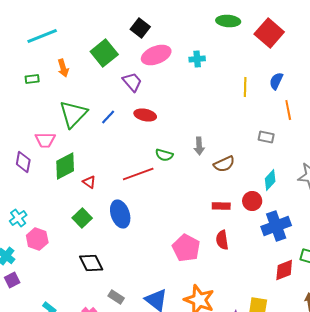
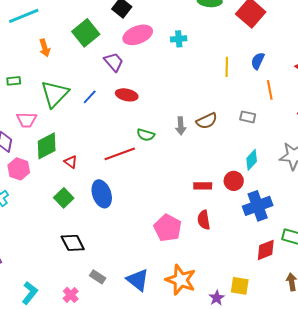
green rectangle: (32, 79) -> (14, 81), moved
brown semicircle: (224, 164) -> (207, 121), moved
pink hexagon: (37, 239) -> (19, 169), moved

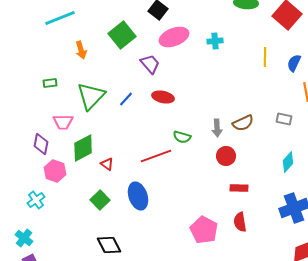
yellow line: (227, 67) -> (265, 57), moved
red circle: (234, 181) -> (226, 156), moved

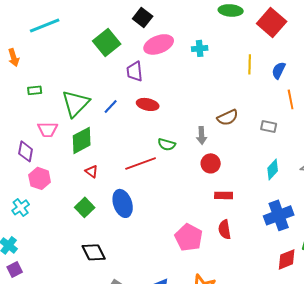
orange arrow: (81, 50) -> (14, 57), moved
purple trapezoid: (150, 64) -> (135, 71), turned -145
brown semicircle: (243, 123) -> (228, 117), moved
green diamond: (83, 148) -> (82, 140), moved

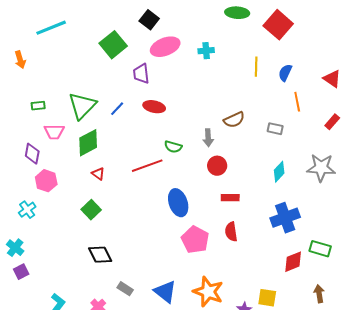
green rectangle: (35, 90) -> (38, 106), moved
blue ellipse: (123, 203) -> (178, 203), moved

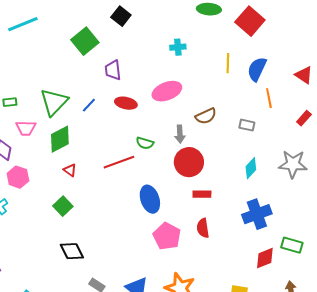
pink ellipse: (165, 47) -> (167, 91), moved
blue semicircle: (285, 73) -> (257, 69), size x1.4
red circle: (217, 166) -> (189, 162), size x1.5

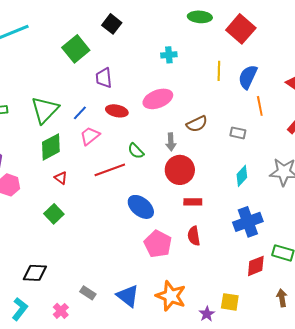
pink trapezoid: (26, 128) -> (90, 136), moved, turned 140
green semicircle: (145, 143) -> (136, 151), turned 30
blue ellipse: (150, 199) -> (141, 207), turned -32
black diamond: (72, 251) -> (35, 273), moved, turned -60

